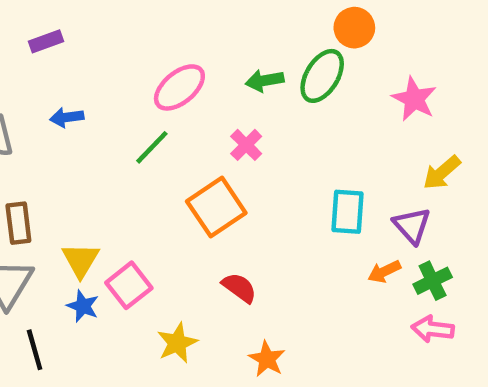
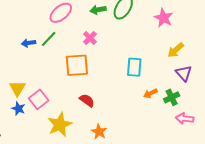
blue arrow: (67, 117) -> (29, 43), moved
orange square: (216, 207) -> (77, 65), turned 30
purple triangle: (412, 226) -> (184, 73), moved
pink arrow: (433, 329) -> (185, 119), moved
yellow star: (177, 343) -> (60, 125), size x1.4

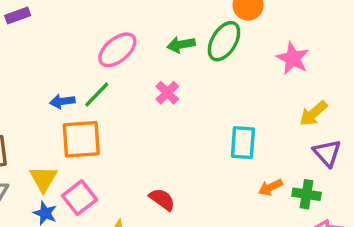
orange square: (77, 65) -> (81, 139), moved
green cross: (172, 97) -> (307, 194), turned 35

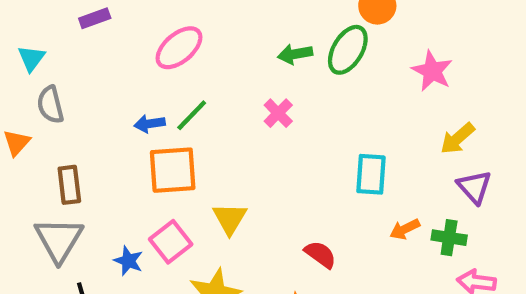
pink ellipse: (117, 50) -> (179, 48), moved
yellow triangle: (43, 179) -> (230, 219), moved
red semicircle: (162, 199) -> (320, 254), moved

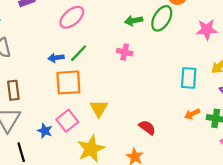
pink star: (432, 71) -> (207, 30), turned -30
pink cross: (278, 113) -> (125, 52), turned -32
cyan rectangle: (371, 174) -> (189, 78), moved

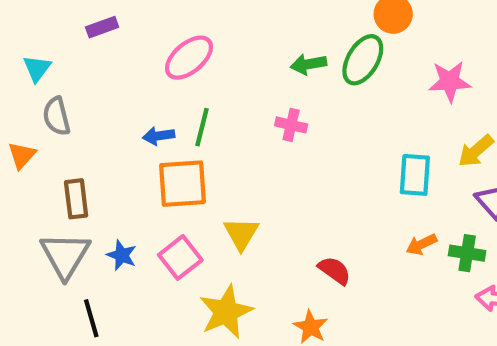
green line: (79, 53) -> (202, 127), turned -30
blue star: (45, 131) -> (122, 255), moved

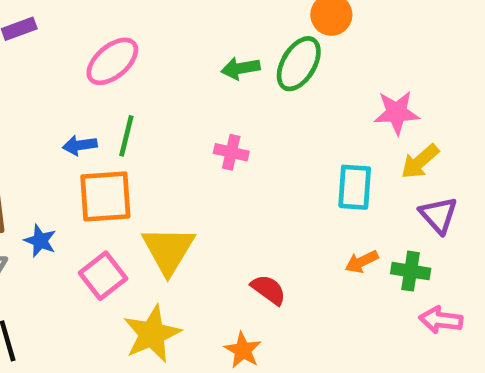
pink star: (450, 81) -> (397, 113), moved
pink cross: (291, 125) -> (231, 152), moved
yellow triangle: (241, 234) -> (168, 250), size x1.4
blue star: (122, 255) -> (40, 241), moved

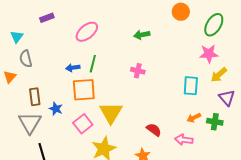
green ellipse: (299, 64) -> (214, 25), moved
pink arrow: (441, 320) -> (184, 140), moved

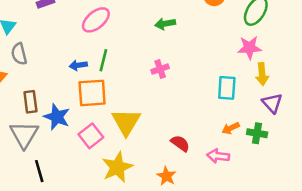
pink cross: (138, 71) -> (160, 69), turned -32
yellow arrow: (219, 75) -> (262, 74), turned -54
blue star: (56, 109) -> (57, 117), size x1.5

